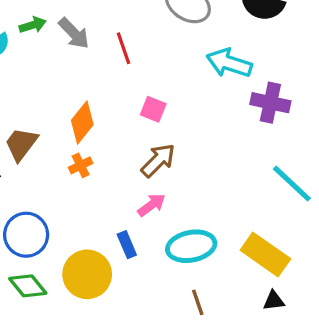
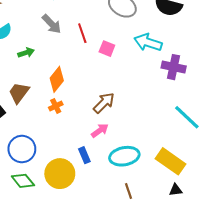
green arrow: (33, 25) -> (26, 53), moved
pink square: (153, 109) -> (107, 49), moved

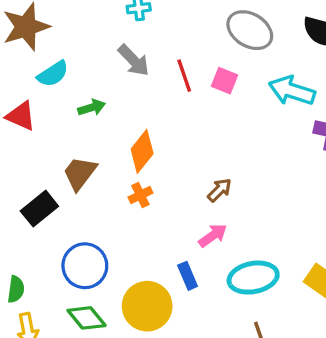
pink square: (107, 49) -> (225, 81), moved
brown arrow: (104, 103) -> (220, 190), size x0.7

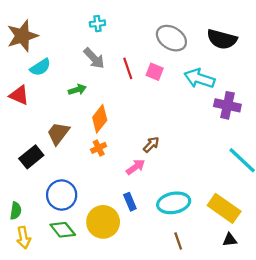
green arrow: (92, 108) -> (77, 90), moved
pink arrow: (213, 235) -> (136, 167), moved

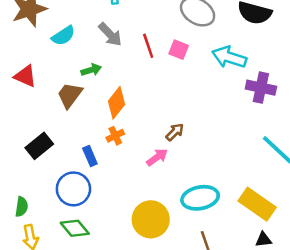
cyan semicircle: (40, 67) -> (63, 36), moved
brown trapezoid: (58, 133) -> (70, 95), moved
blue rectangle: (130, 202) -> (90, 156), moved
yellow circle: (103, 222) -> (151, 219), moved

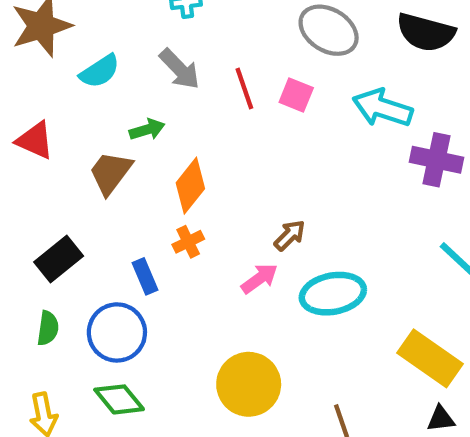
cyan ellipse: (200, 198) -> (333, 294), moved
green semicircle: (22, 207) -> (48, 328), moved

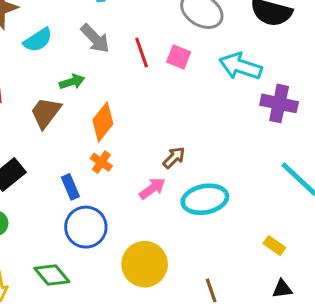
orange cross: (188, 242) -> (101, 162), turned -30
blue circle: (117, 332) -> (86, 227), moved
yellow rectangle: (430, 358) -> (274, 246), size x0.5

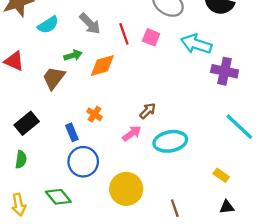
orange diamond: (103, 122) -> (102, 66), moved, turned 36

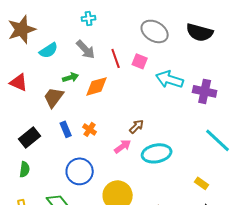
cyan arrow: (196, 44) -> (170, 79), moved
blue rectangle: (72, 132) -> (66, 129), moved

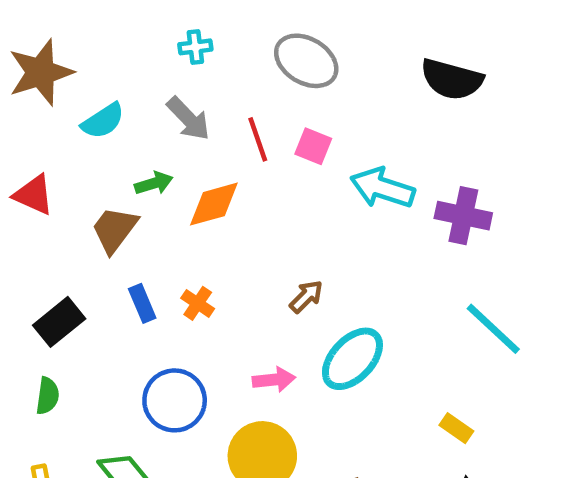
gray ellipse: (155, 31) -> (306, 61), moved
pink arrow: (123, 146) -> (274, 380), moved, turned 30
cyan ellipse: (157, 153) -> (352, 359), turned -36

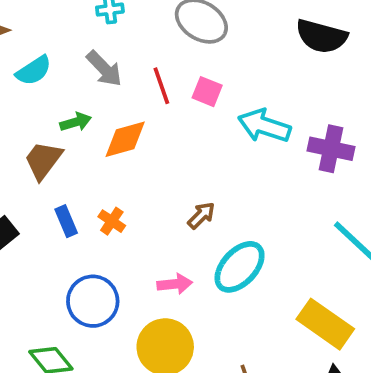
yellow rectangle: (456, 428) -> (325, 324), size x2.0

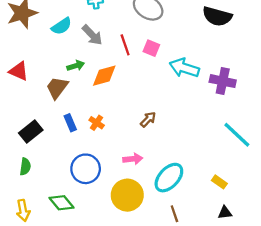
cyan semicircle: (34, 71) -> (61, 26), moved
cyan ellipse: (240, 267) -> (169, 178), moved
yellow rectangle: (325, 324) -> (219, 182), size x0.5

